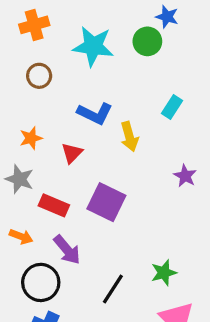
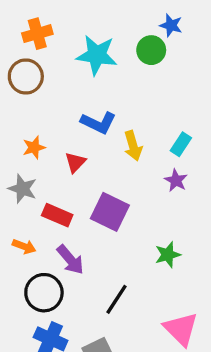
brown circle: (39, 76) -> (26, 76), moved, size x1.4
cyan rectangle: (172, 107) -> (181, 144), moved
purple star: (185, 176) -> (176, 180), moved
green star: (164, 273) -> (168, 255), moved

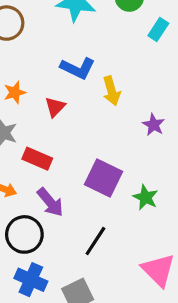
cyan rectangle: (181, 144) -> (158, 29), moved
purple square: (110, 212) -> (103, 178), moved
green star: (168, 255) -> (145, 197), turned -30

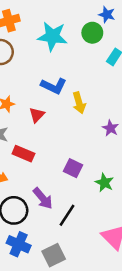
purple square: (103, 178) -> (73, 168), size x0.7
purple arrow: (50, 202) -> (43, 198), moved

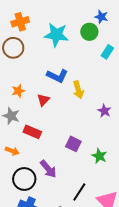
black line: (67, 215) -> (79, 192), moved

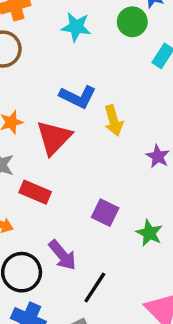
cyan star: (56, 35) -> (76, 27), size x0.7
red triangle: (43, 100) -> (54, 138), size x1.6
black line: (79, 192) -> (95, 288), moved

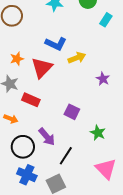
yellow arrow: (114, 121) -> (77, 58), turned -96
green star: (149, 233) -> (98, 133), moved

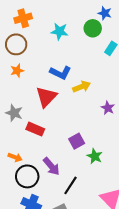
orange star: (17, 59) -> (17, 71), moved
purple square: (72, 112) -> (77, 141), turned 35
orange arrow: (11, 119) -> (15, 157), moved
green star: (98, 133) -> (95, 156), moved

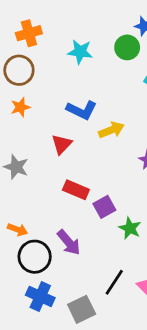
red triangle: (46, 97) -> (62, 144), size x0.7
red rectangle: (35, 129) -> (76, 190), moved
black line: (71, 185) -> (114, 282), moved

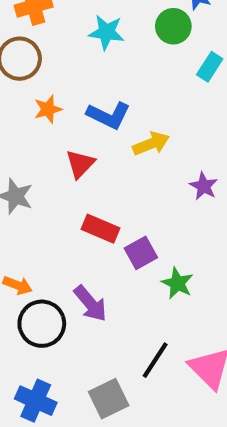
orange star: (20, 107) -> (48, 109), moved
blue cross: (40, 296) -> (36, 401), moved

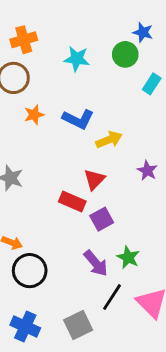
red triangle: (80, 164) -> (94, 179), moved
green star: (177, 283) -> (128, 257), moved
purple arrow: (90, 303) -> (96, 263), moved

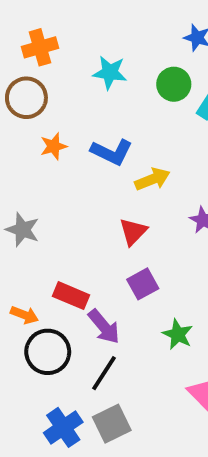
green circle: (125, 54) -> (174, 84), moved
red rectangle: (72, 201) -> (71, 296), moved
purple arrow: (96, 263) -> (104, 327), moved
black line: (112, 297) -> (104, 373), moved
blue cross: (25, 326) -> (63, 427), moved, turned 32

